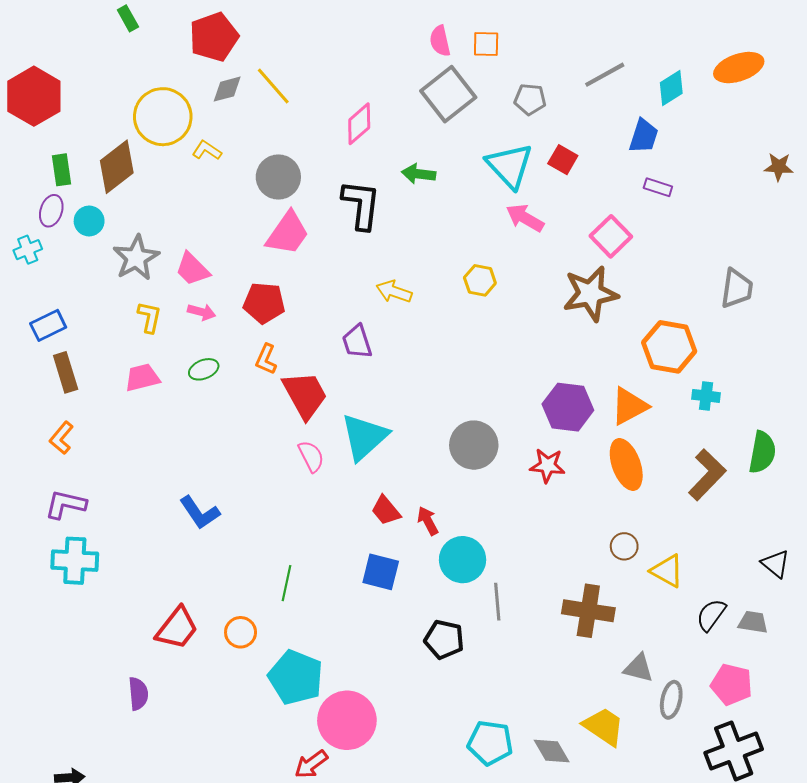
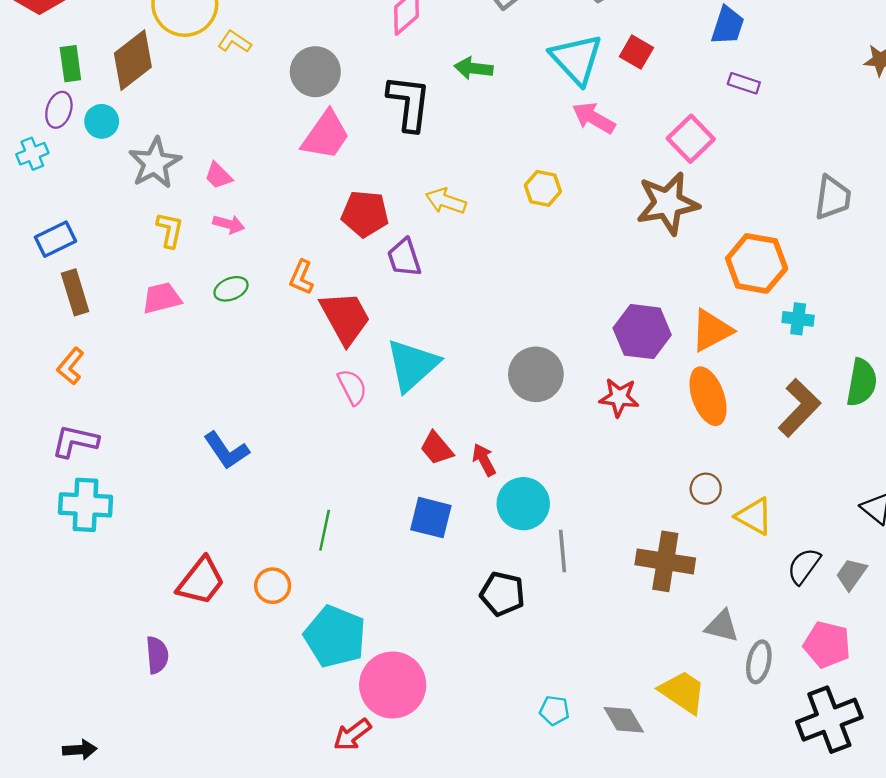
pink trapezoid: (192, 269) -> (218, 176), size x0.7
red pentagon: (264, 303) -> (365, 214), moved
gray trapezoid: (753, 622) -> (851, 574), turned -64
cyan pentagon: (490, 743) -> (554, 710), size x0.6

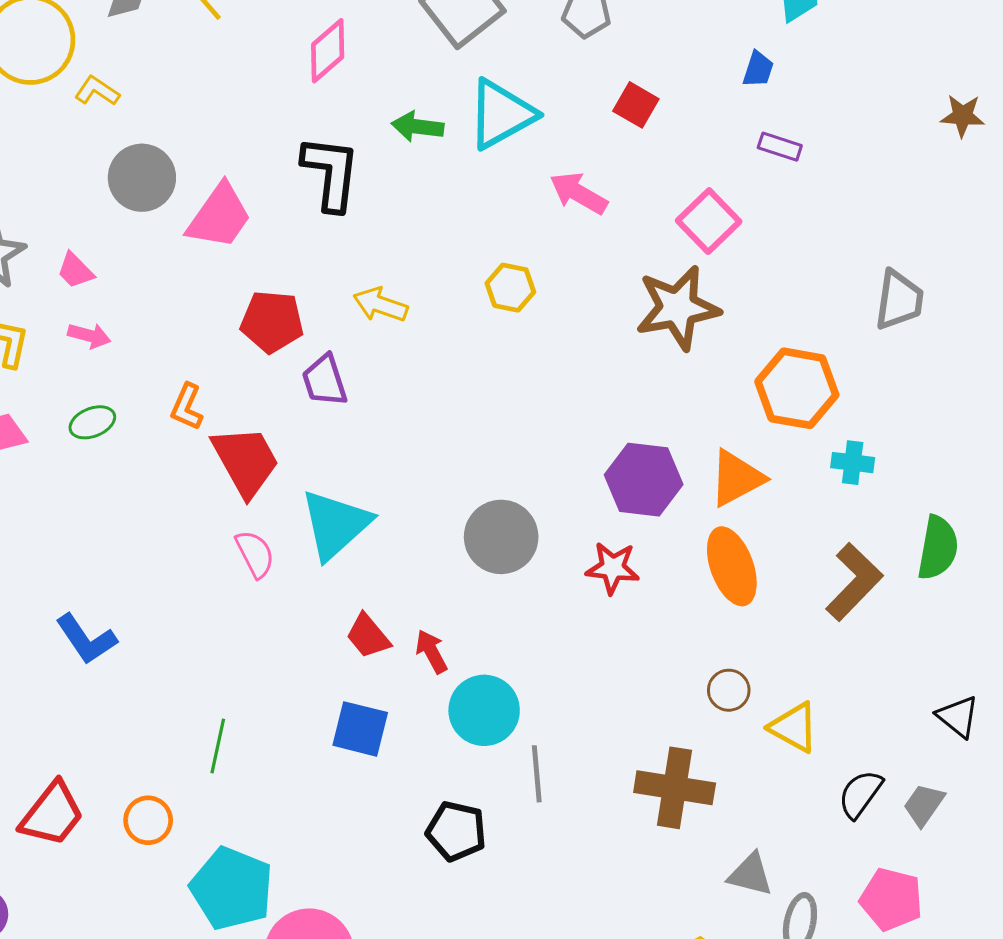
blue trapezoid: (728, 25) -> (758, 69), size x0.7
cyan triangle: (576, 59) -> (501, 114), moved, turned 44
gray circle: (315, 72) -> (142, 178), moved

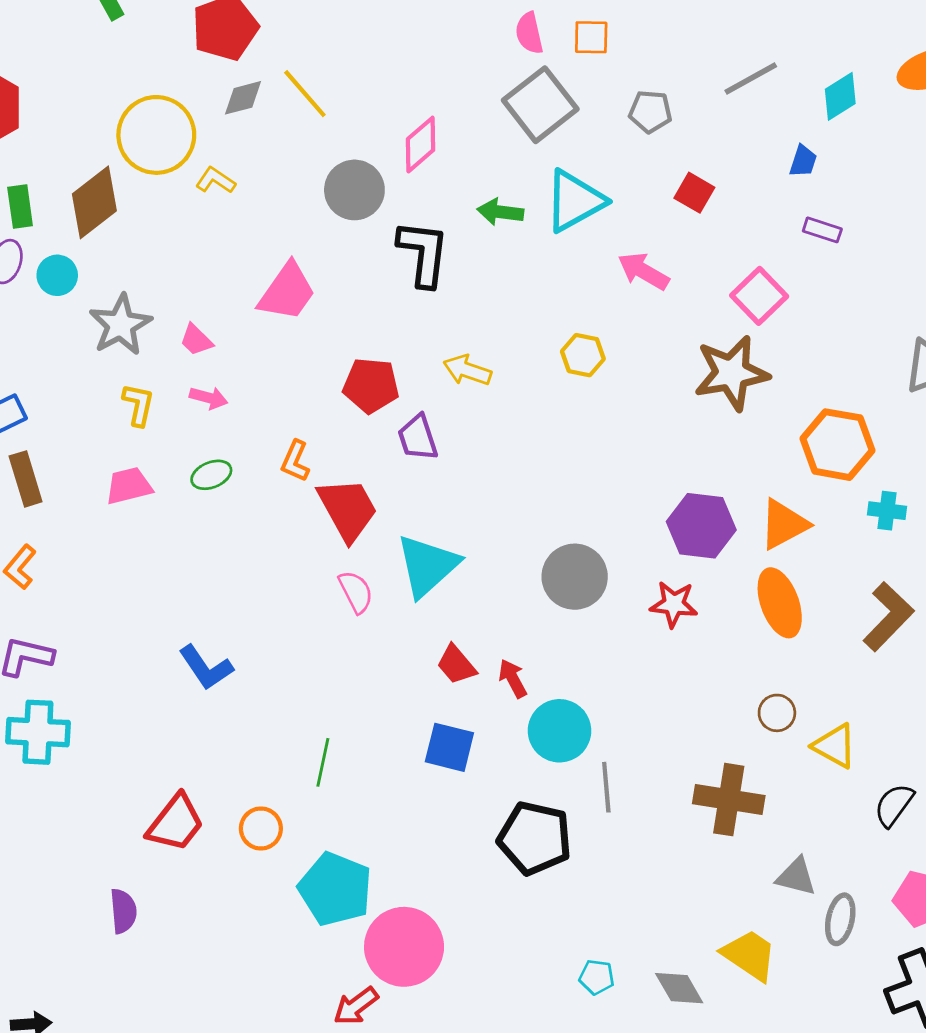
gray circle: (142, 178) -> (354, 190), moved
pink trapezoid: (219, 216) -> (287, 292), moved
black pentagon: (456, 831) -> (535, 838), size x1.4

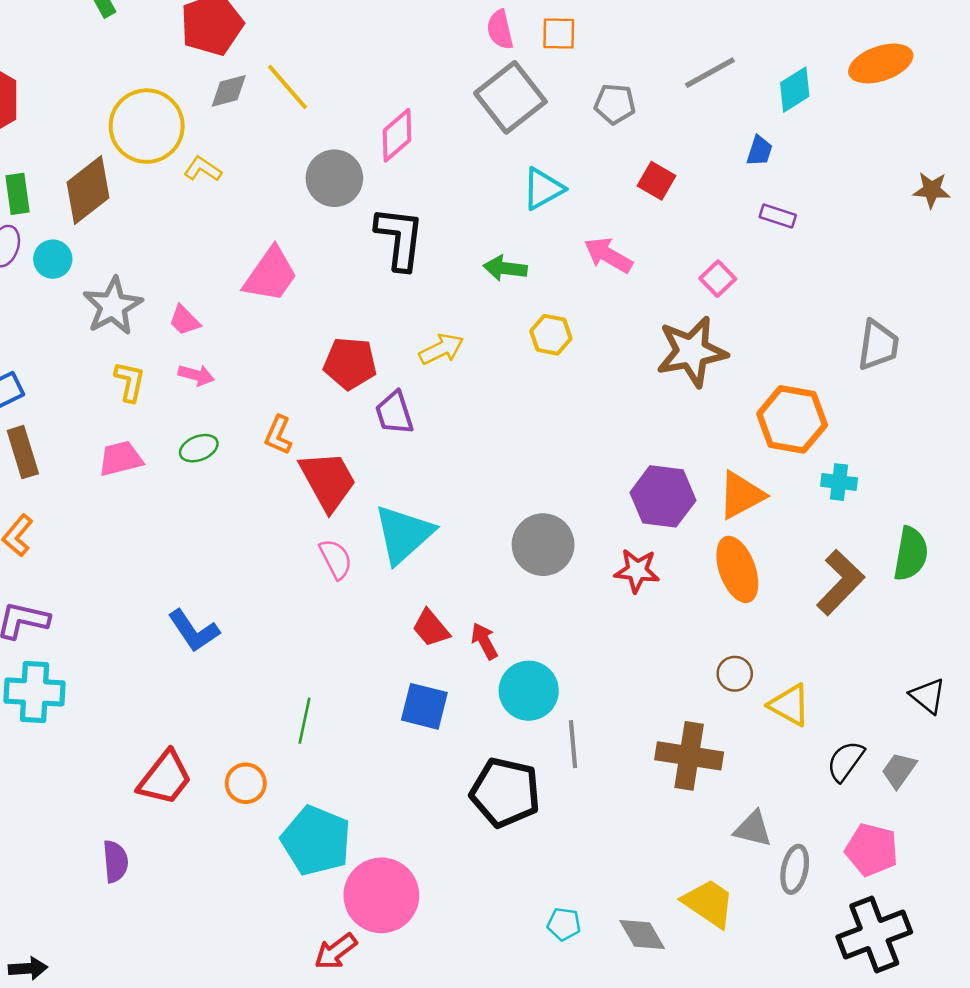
cyan triangle: (575, 201) -> (543, 189), size x0.7
green arrow: (500, 212) -> (505, 268), moved
pink square: (759, 296) -> (718, 279), size x0.7
yellow arrow: (467, 370) -> (441, 349), turned 135

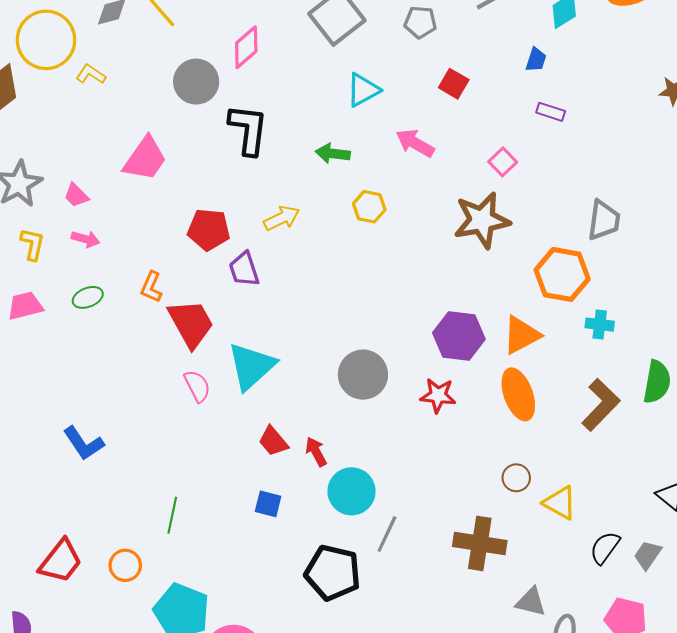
gray trapezoid: (878, 345) -> (604, 220), moved
blue square: (424, 706) -> (268, 504), size x0.7
gray line: (573, 744) -> (387, 534), turned 30

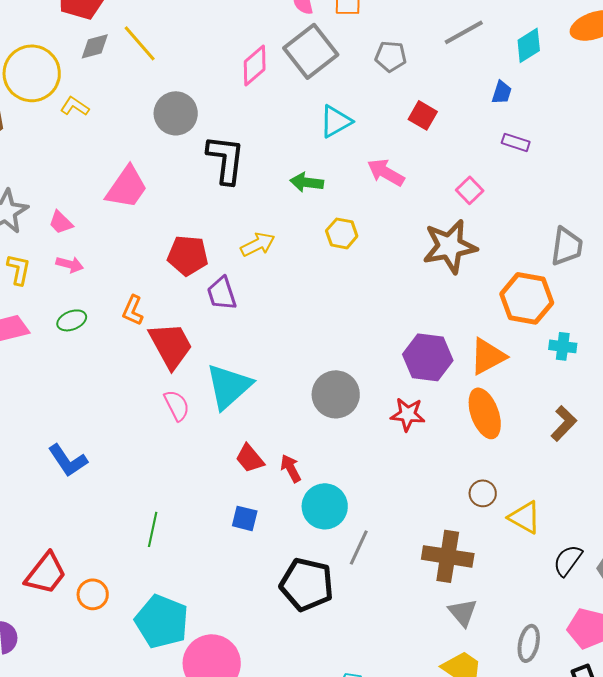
pink diamond: (246, 47) -> (255, 65), moved
brown L-shape: (601, 405) -> (564, 423), size x0.7
orange circle: (125, 565) -> (93, 594), moved
gray triangle: (531, 602) -> (463, 612), moved, turned 36

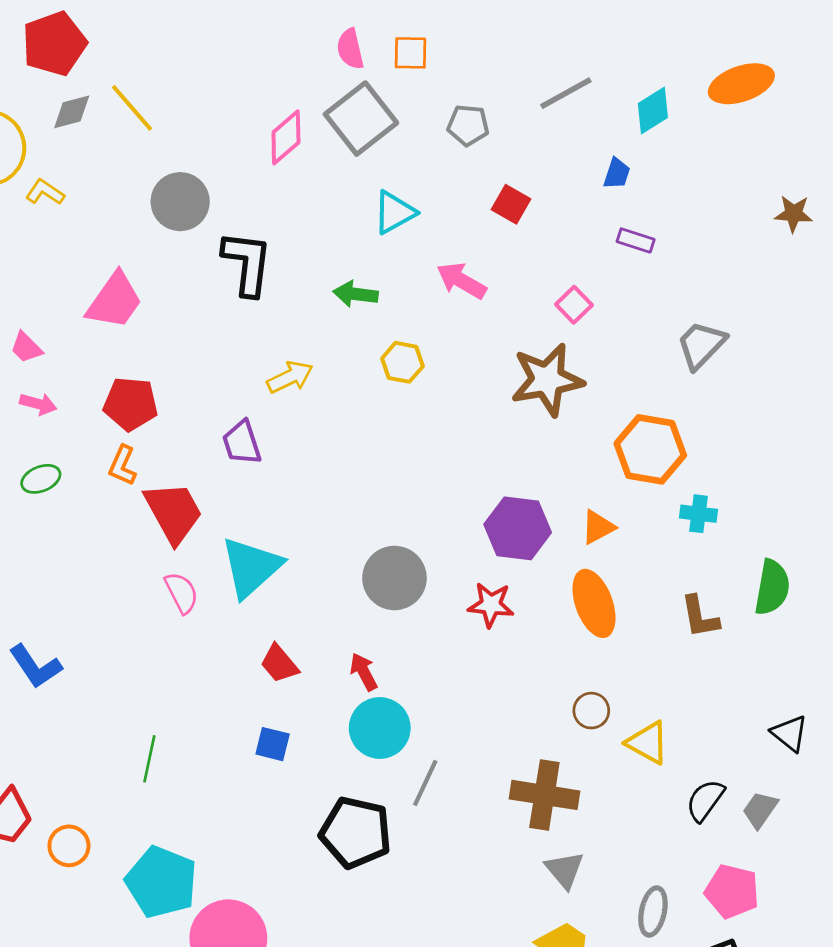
gray trapezoid: (567, 246) -> (701, 345), moved, turned -144
red pentagon: (188, 255) -> (131, 404), moved
orange triangle: (488, 356) -> (598, 527), size x0.7
brown L-shape: (564, 423) -> (700, 617), turned 126
red arrow: (291, 468) -> (364, 672), moved

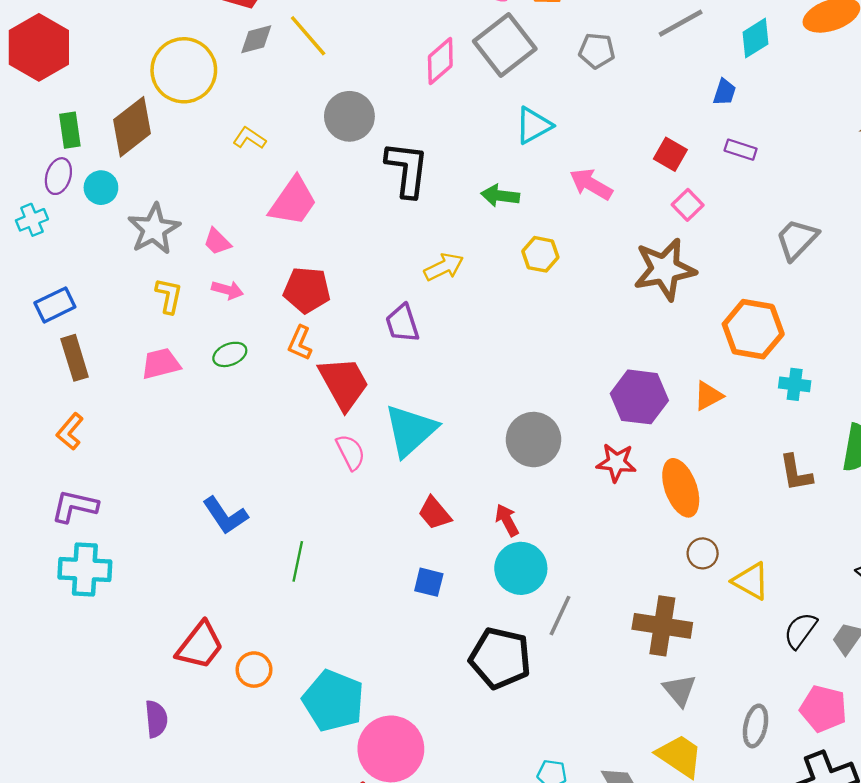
yellow L-shape: (45, 192) -> (249, 138), moved
red square: (511, 204) -> (670, 154), moved
orange ellipse: (594, 603) -> (681, 488), moved
green line: (149, 759) -> (298, 561), moved

